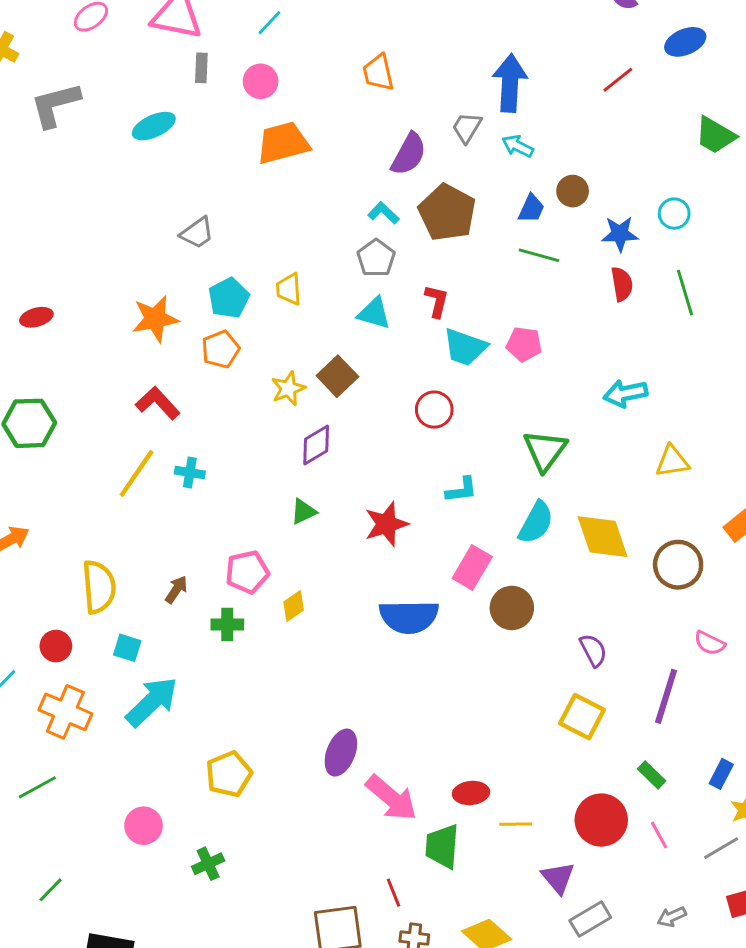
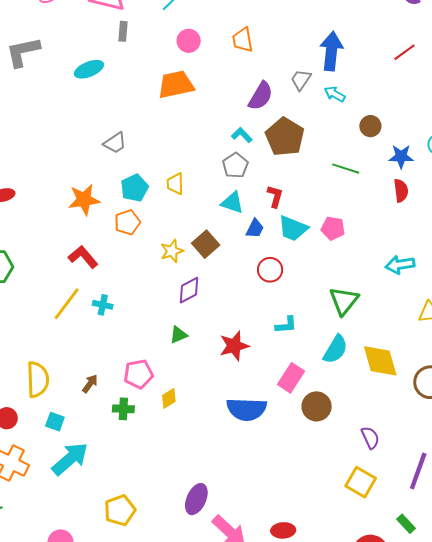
pink circle: (261, 81) -> (189, 41), moved
blue trapezoid: (531, 209) -> (255, 229), moved

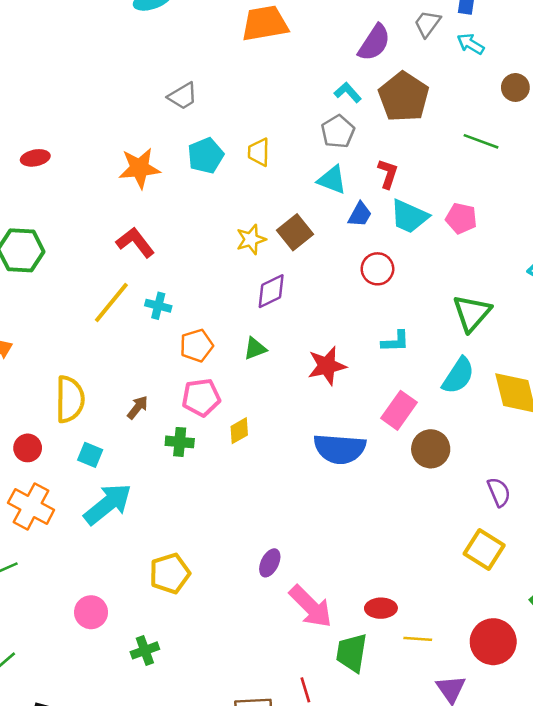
orange pentagon: (127, 222) -> (197, 345), moved
purple ellipse: (196, 499) -> (270, 563), size x0.7

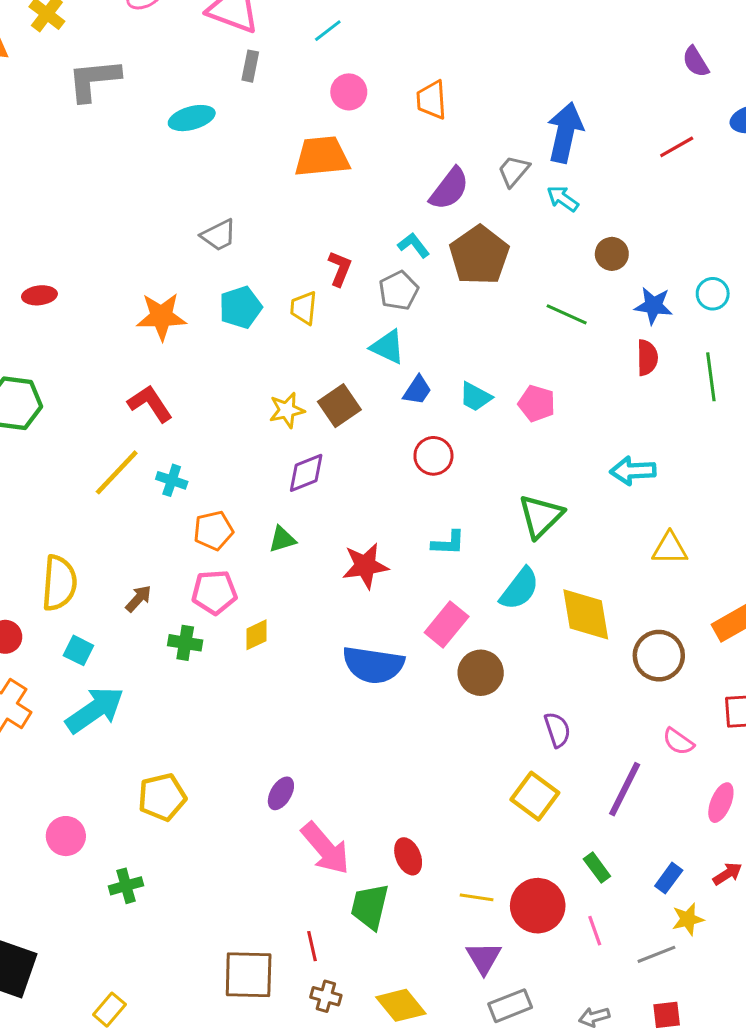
red L-shape: (388, 174) -> (340, 269), moved
cyan trapezoid: (409, 216) -> (475, 397), size x0.7
red ellipse: (381, 608) -> (408, 856), turned 64
yellow line: (418, 639) -> (477, 897), moved

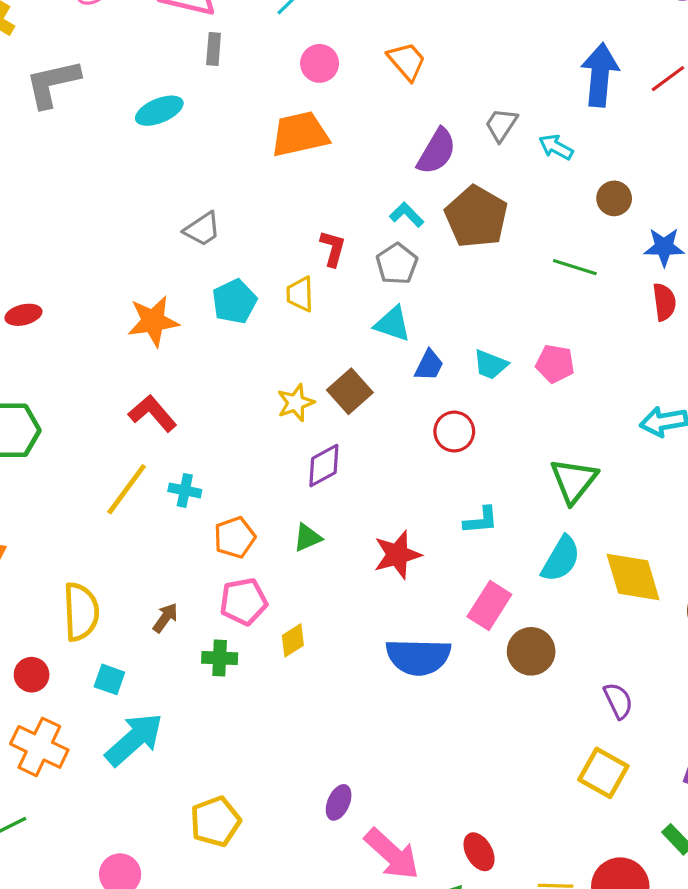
orange trapezoid: (431, 100) -> (407, 61), turned 150
blue arrow: (565, 133) -> (600, 75), moved

